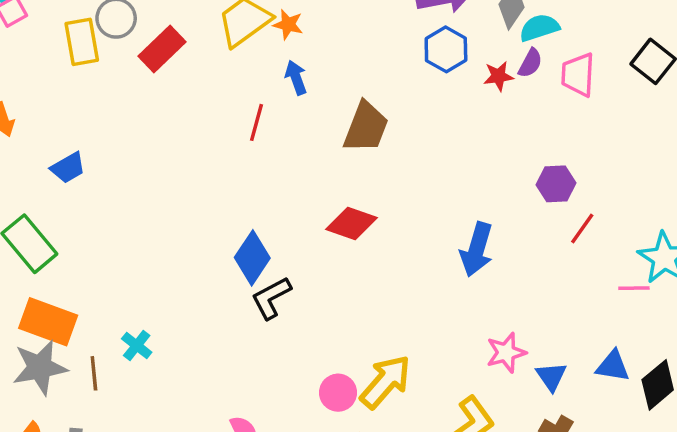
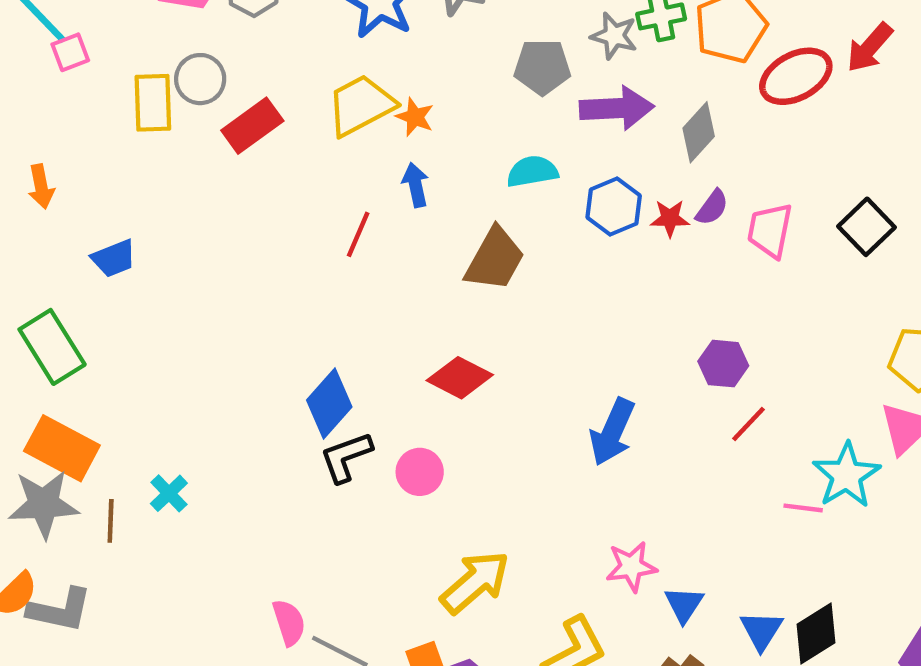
cyan semicircle: (539, 28) -> (532, 171), moved
blue hexagon: (446, 49) -> (614, 207), moved
blue triangle: (613, 366) -> (761, 631), moved, turned 45
pink circle: (338, 393) -> (420, 472), moved

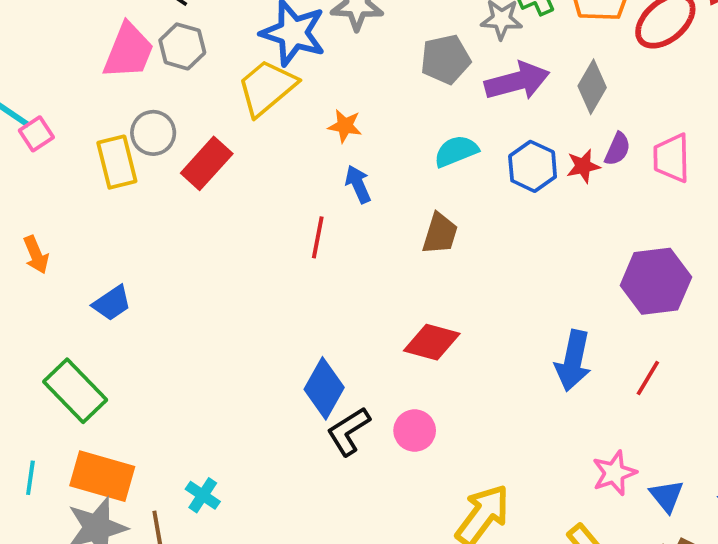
yellow trapezoid: (361, 105) -> (267, 88), moved
brown trapezoid: (495, 259) -> (440, 234), size x0.7
purple hexagon: (723, 364) -> (656, 281), size x1.6
red line: (749, 424) -> (648, 378), moved

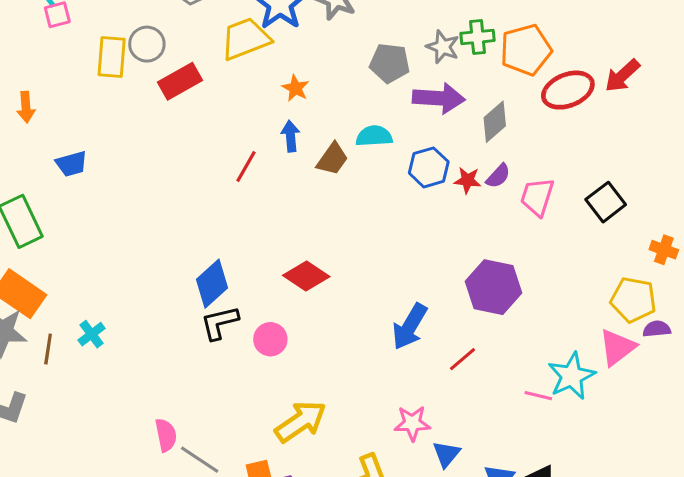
brown trapezoid: (440, 234) -> (332, 159), moved

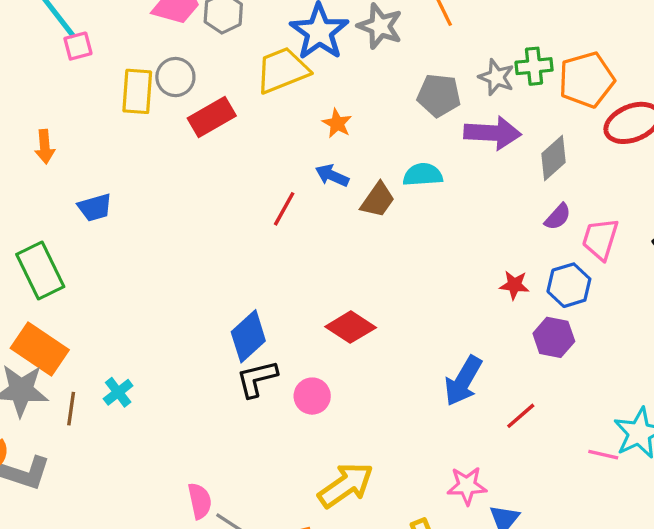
blue arrow: (291, 136) -> (332, 176), turned -60
blue hexagon: (429, 167) -> (569, 285), moved
red star: (468, 180) -> (514, 285), moved
purple hexagon: (494, 287) -> (554, 337), size x0.7

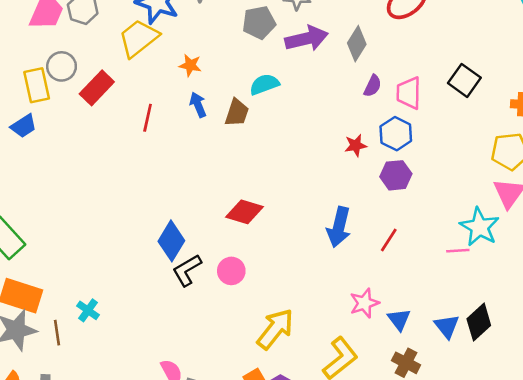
blue arrow: (332, 176) -> (198, 105), turned 60
blue trapezoid: (95, 208) -> (24, 126), moved
red line: (284, 209) -> (148, 118), moved

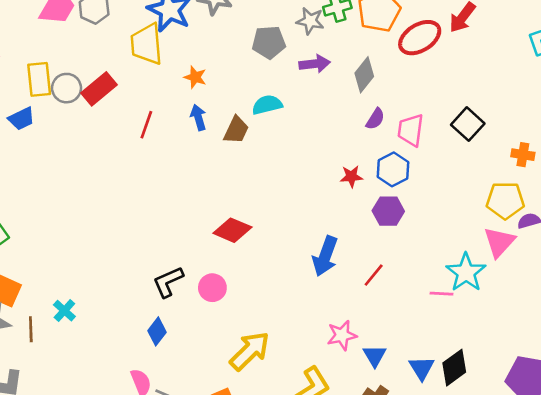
yellow trapezoid: (139, 38) -> (147, 44), turned -63
purple arrow: (307, 38) -> (315, 64), size x0.7
gray circle: (62, 66) -> (67, 88), moved
blue diamond: (171, 241) -> (157, 331), moved, size x0.7

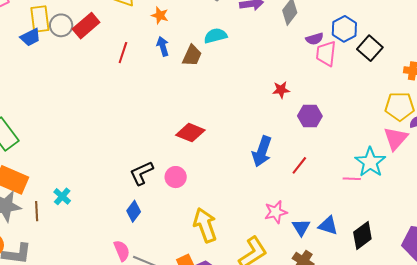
blue trapezoid: (21, 119) -> (30, 37), moved
purple semicircle: (375, 119) -> (315, 39), moved, turned 42
blue hexagon: (393, 169) -> (344, 29), moved
yellow arrow: (250, 351) -> (205, 225), turned -64
blue triangle: (422, 368) -> (328, 226), moved, turned -40

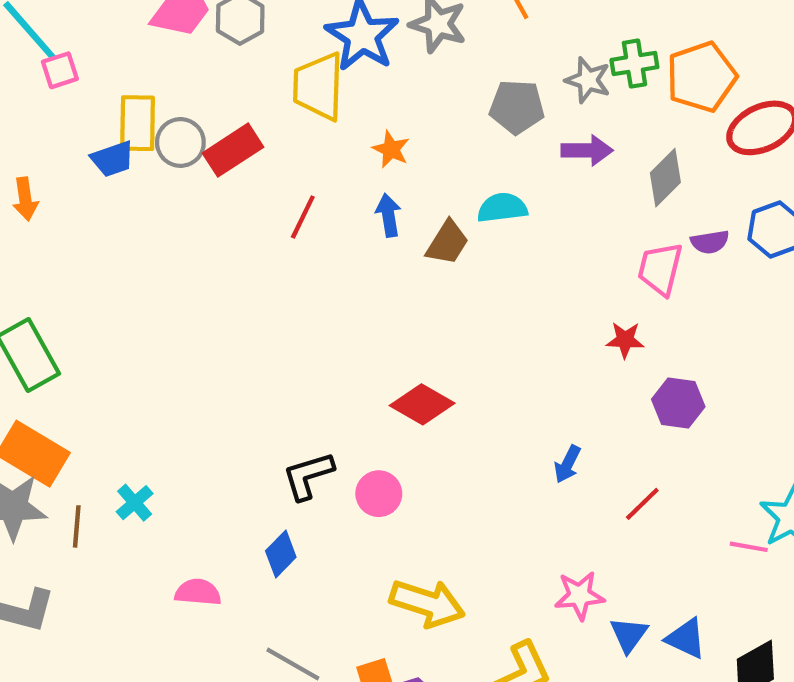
pink trapezoid: (326, 53) -> (660, 269), moved
blue arrow: (262, 151) -> (567, 464), size x0.6
yellow arrow: (205, 225) -> (427, 603), turned 120
pink semicircle: (122, 251) -> (198, 592), moved, turned -70

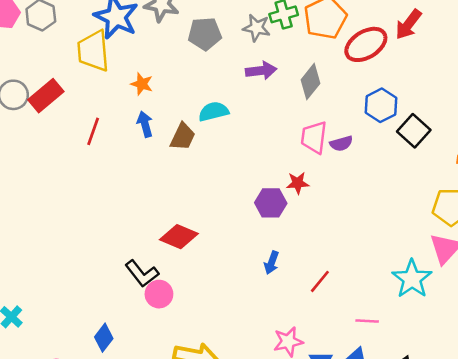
gray pentagon: (517, 107) -> (205, 34), moved
purple semicircle: (710, 242) -> (341, 143), moved
purple hexagon: (678, 403) -> (271, 203), moved
black L-shape: (308, 476) -> (142, 274), moved, turned -104
pink line: (749, 547) -> (367, 321), moved

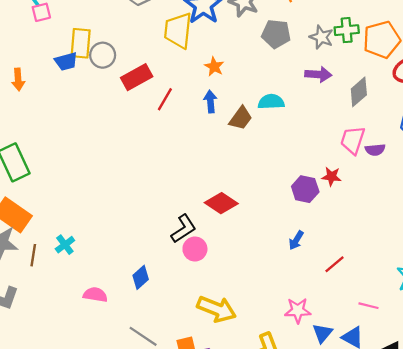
red rectangle: (46, 96) -> (137, 77), moved
black L-shape: (142, 274) -> (184, 229), turned -96

